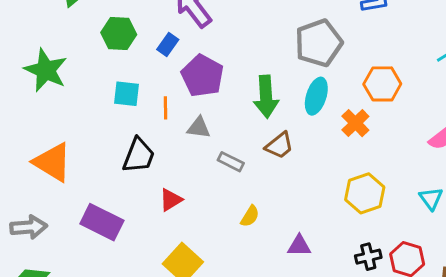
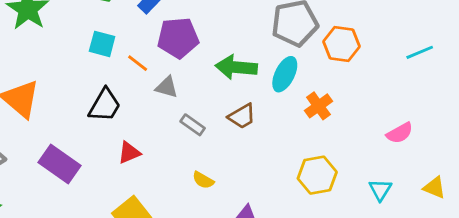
purple pentagon: (203, 76) -> (178, 38), turned 30
orange hexagon: (382, 84) -> (342, 44), moved
green arrow: (266, 97) -> (236, 67), turned 90
orange line: (165, 108) -> (138, 63), turned -60
yellow semicircle: (250, 216) -> (203, 180), turned 80

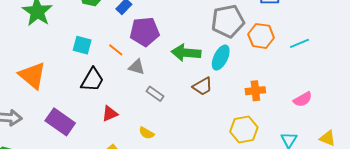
cyan square: (102, 44) -> (82, 45), moved
cyan line: (420, 52) -> (299, 43), moved
orange cross: (319, 106) -> (255, 91), moved, turned 30
brown trapezoid: (242, 116) -> (203, 86), moved
yellow semicircle: (203, 180) -> (146, 133), moved

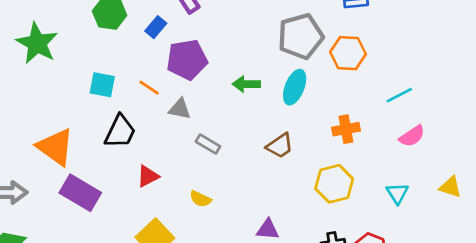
cyan line: (299, 43) -> (399, 95), moved
green arrow: (186, 53) -> (246, 84), size x0.7
orange triangle: (32, 76) -> (55, 147), moved
brown trapezoid: (203, 86) -> (280, 146), moved

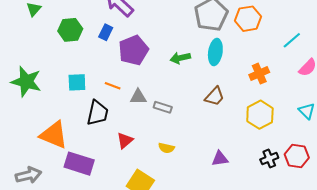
green star: (37, 43) -> (26, 82), moved
orange line: (149, 88) -> (113, 86), moved
gray triangle: (180, 109) -> (138, 97), moved

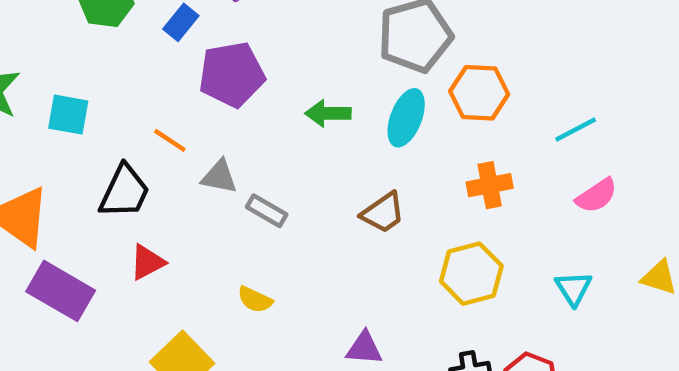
orange hexagon: (248, 19) -> (479, 93), moved
cyan square: (77, 82) -> (68, 115), moved
red triangle: (125, 140) -> (147, 262), moved

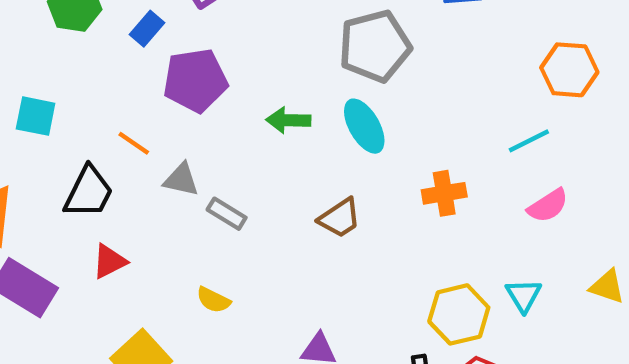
orange hexagon: (479, 93) -> (569, 70), moved
cyan ellipse: (406, 118) -> (364, 126), turned -52
yellow hexagon: (471, 274) -> (459, 314), moved

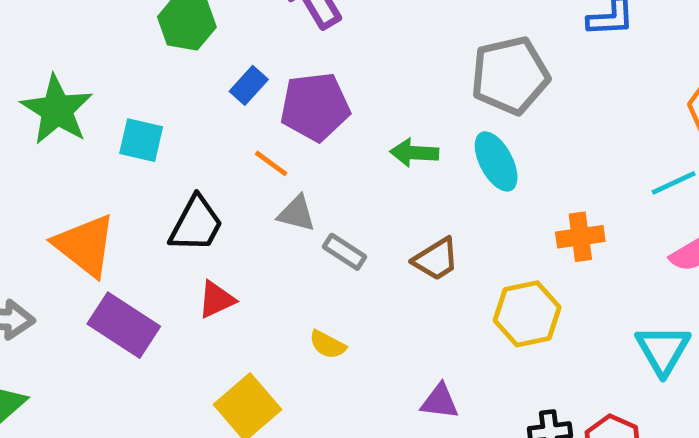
blue rectangle: (147, 29) -> (249, 85), moved
orange line: (134, 143) -> (271, 163), moved
brown trapezoid: (340, 218) -> (436, 259), moved
cyan triangle: (524, 295) -> (663, 350), size x1.4
yellow hexagon: (459, 314) -> (527, 314), moved

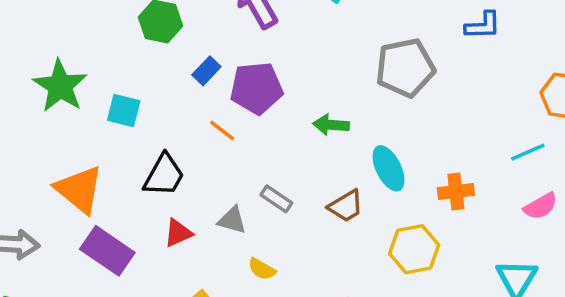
cyan ellipse: (496, 161) -> (389, 168), moved
gray triangle: (297, 214) -> (232, 220), moved

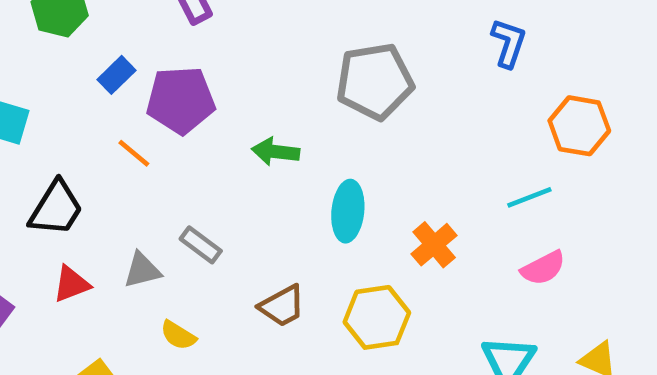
blue L-shape: (483, 25) -> (509, 43), moved, turned -72
cyan ellipse: (389, 168) -> (348, 211), turned 30
orange cross: (456, 192) -> (434, 245), turned -36
brown trapezoid: (346, 206) -> (282, 306), moved
gray triangle: (232, 220) -> (142, 270), turned -32

